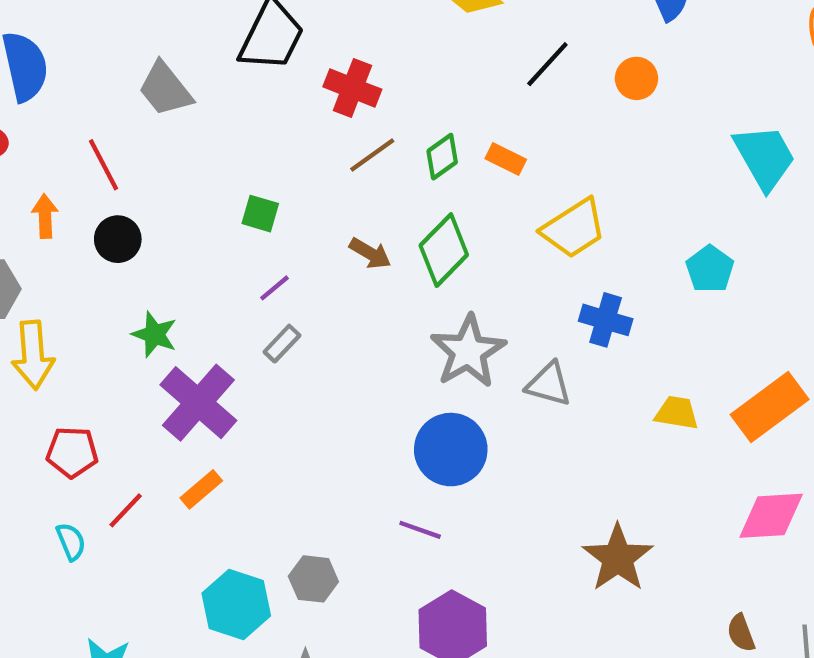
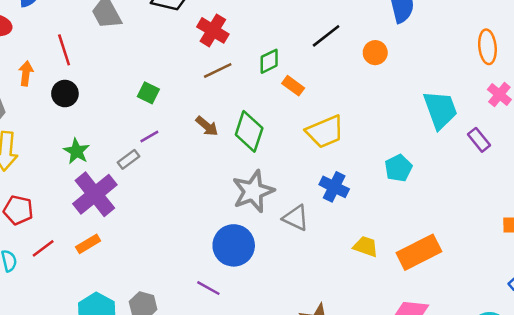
green diamond: (442, 157) -> (269, 61), moved
green diamond: (444, 250) -> (249, 131), turned -36
gray rectangle: (282, 344) -> (129, 159), moved

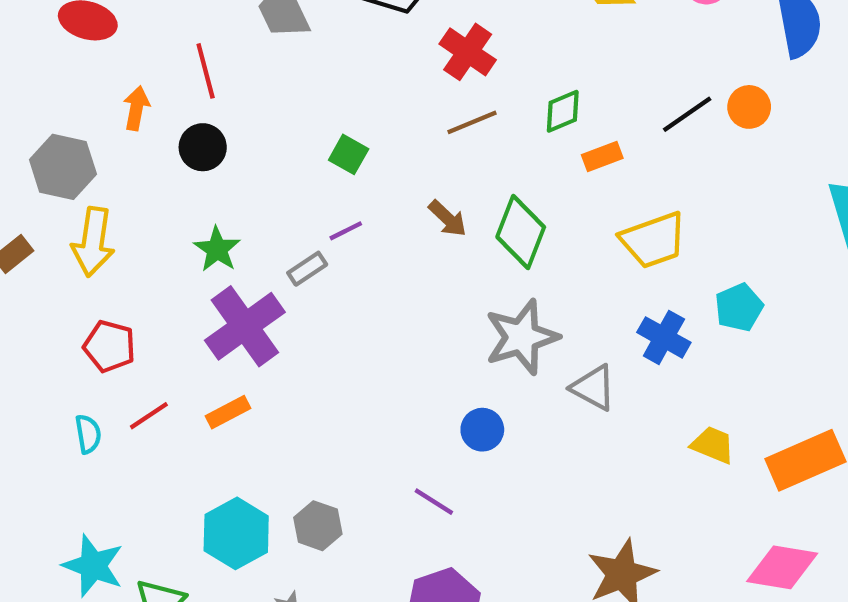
black line: (326, 36) -> (687, 114), moved
orange rectangle: (293, 86) -> (602, 157), turned -60
cyan pentagon: (398, 168) -> (739, 307), moved
blue circle: (234, 245) -> (482, 430), size x0.6

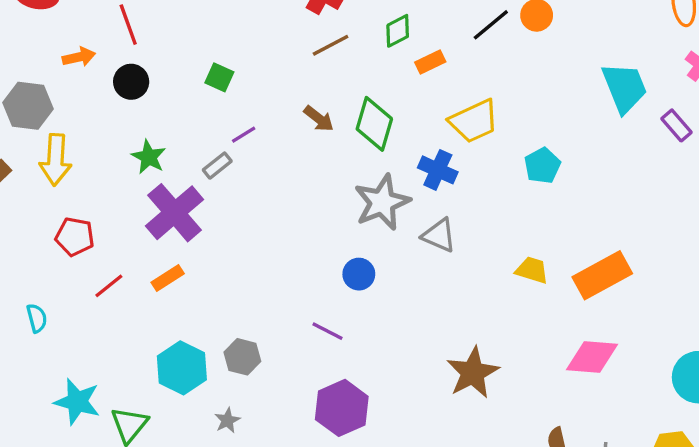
orange arrow: (136, 108) -> (79, 57), turned 72
green square: (349, 154) -> (219, 77), moved
blue cross: (664, 337) -> (438, 170), moved
cyan semicircle: (88, 434) -> (37, 318), moved

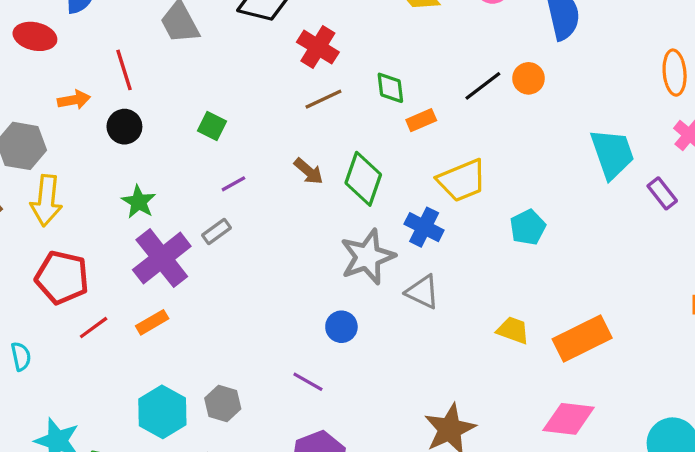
green diamond: (398, 31) -> (390, 88), turned -72
gray rectangle: (217, 166) -> (217, 232), moved
red pentagon: (75, 237) -> (62, 277), size x1.4

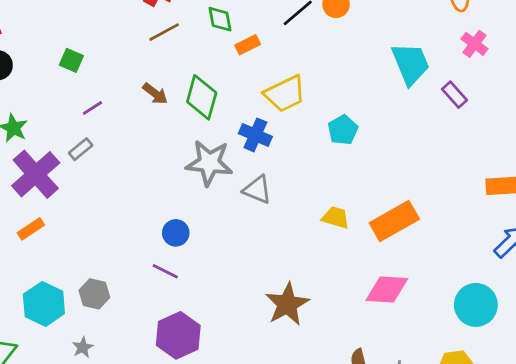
gray star: (368, 257) -> (209, 163), turned 30
blue circle: (341, 327) -> (176, 233), moved

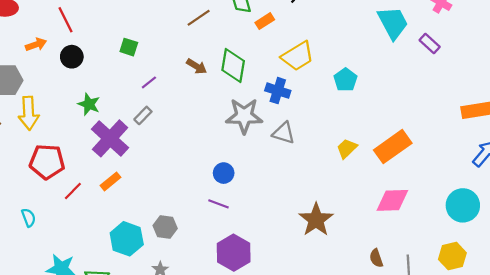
yellow trapezoid: (336, 218) -> (347, 148), turned -55

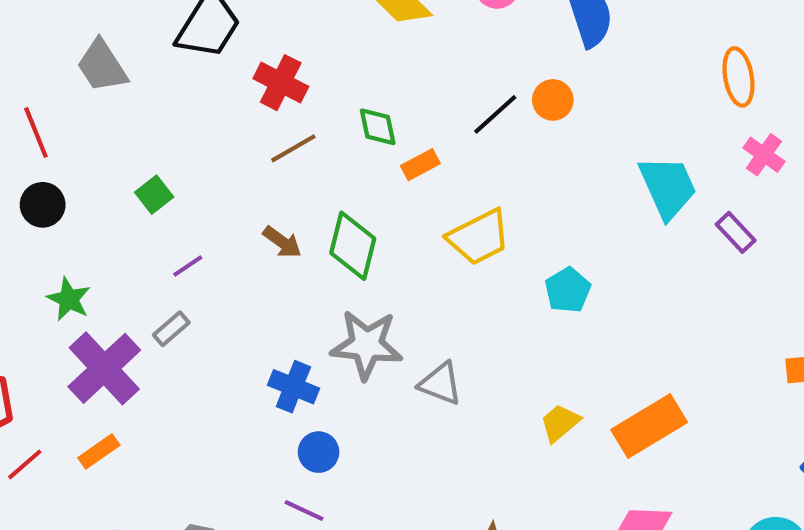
green square: (129, 47) -> (154, 195), turned 30
blue cross: (278, 91) -> (293, 387), moved

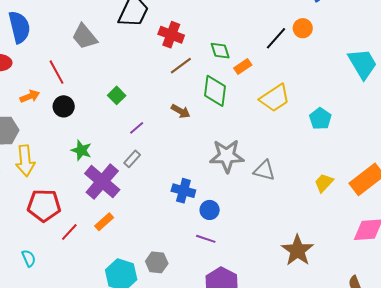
green diamond: (353, 246) -> (215, 91), moved
blue cross: (293, 387) -> (183, 191), moved

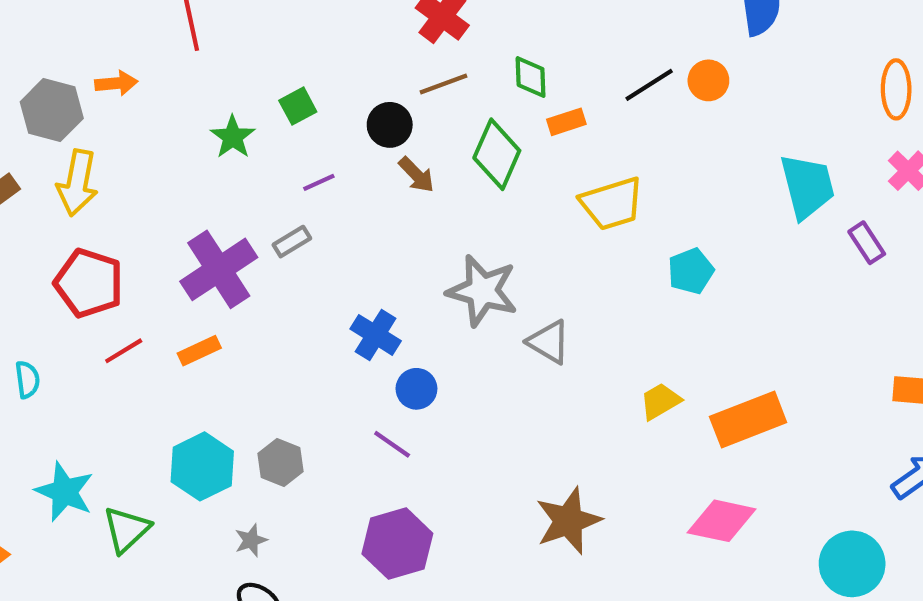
orange arrow: (30, 96) -> (116, 83), moved
black circle: (64, 106) -> (390, 125), moved
green star: (81, 150) -> (233, 137), moved

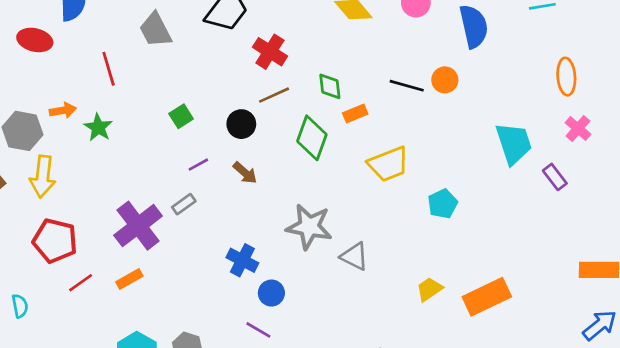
black line: (649, 85) -> (407, 86), turned 52
green star: (233, 137) -> (98, 127), moved
brown arrow: (416, 175) -> (245, 173), moved

